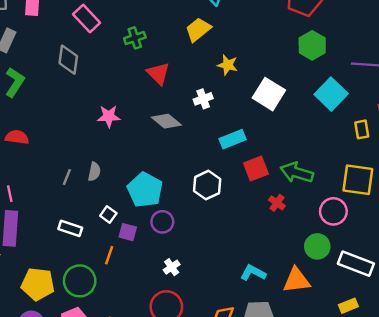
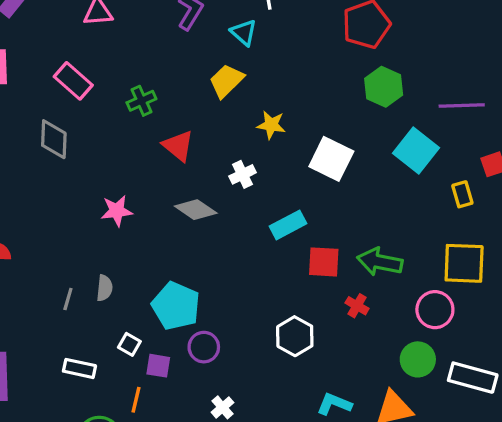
red square: (256, 169) -> (324, 262), turned 30
white hexagon: (207, 185) -> (295, 336), moved

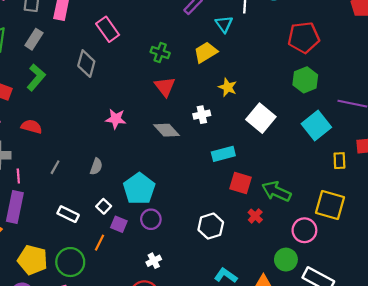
green cross: (141, 101) -> (160, 53), moved, turned 30
gray line: (68, 299) -> (55, 167), moved

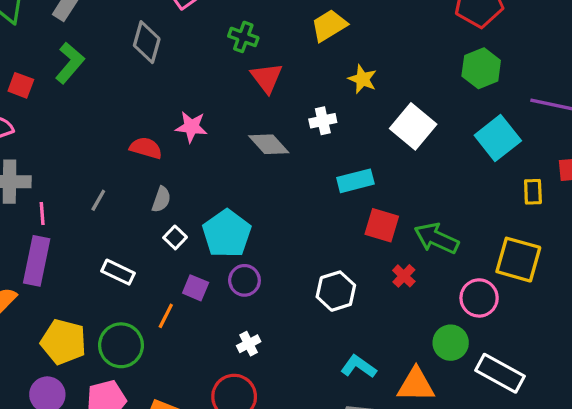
green cross: (160, 53) -> (243, 37), moved
red semicircle: (32, 127) -> (146, 148), moved
white square: (104, 206) -> (175, 237), moved

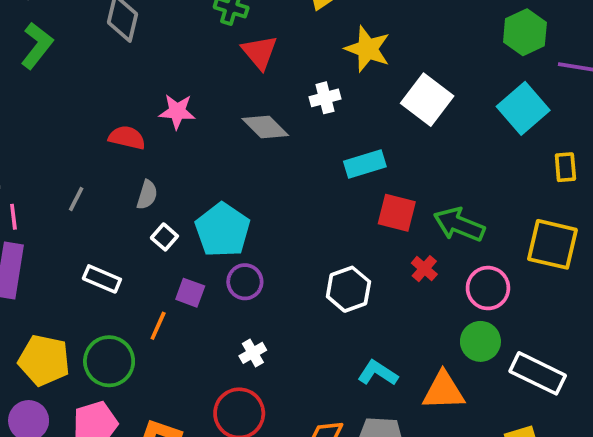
green hexagon: (481, 68) -> (525, 32), moved
yellow star: (362, 79) -> (368, 49), size x1.4
pink circle: (479, 298) -> (488, 288), moved

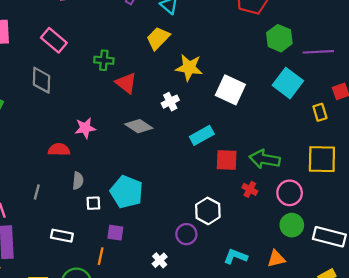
white square: (164, 237) -> (93, 203), turned -32
purple circle: (245, 282) -> (186, 234), moved
orange triangle: (443, 391) -> (276, 259), size x0.7

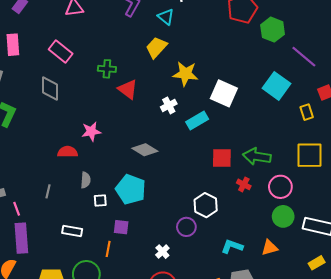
green hexagon: (279, 38) -> (273, 30), moved
purple line: (318, 52) -> (304, 57), turned 44
gray diamond: (139, 126) -> (145, 150), moved
cyan rectangle: (202, 135) -> (197, 121), moved

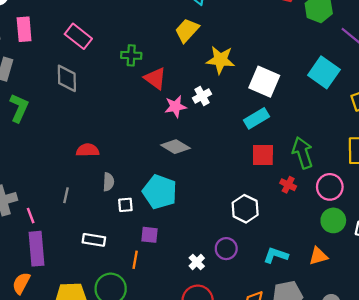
cyan rectangle: (197, 121) -> (257, 118), moved
pink star: (91, 131) -> (175, 107), moved
green arrow: (257, 156) -> (303, 153), turned 64
purple circle: (186, 227) -> (226, 249), moved

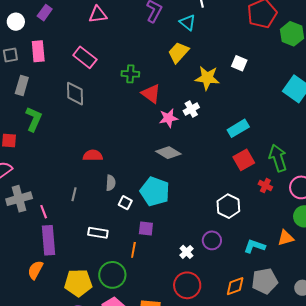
white square: (264, 82) -> (239, 63), moved, size x0.6
red square: (263, 155) -> (244, 160), turned -30
white square: (125, 205) -> (125, 203), turned 32
orange triangle: (318, 256) -> (286, 238), moved

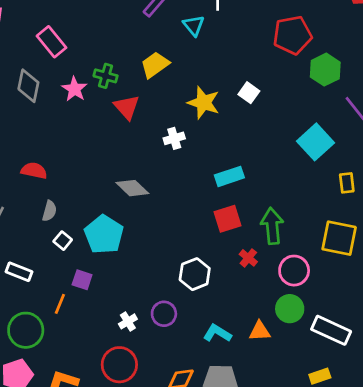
yellow trapezoid: (178, 52) -> (155, 65), moved
pink star: (168, 118) -> (75, 89), moved, turned 30

